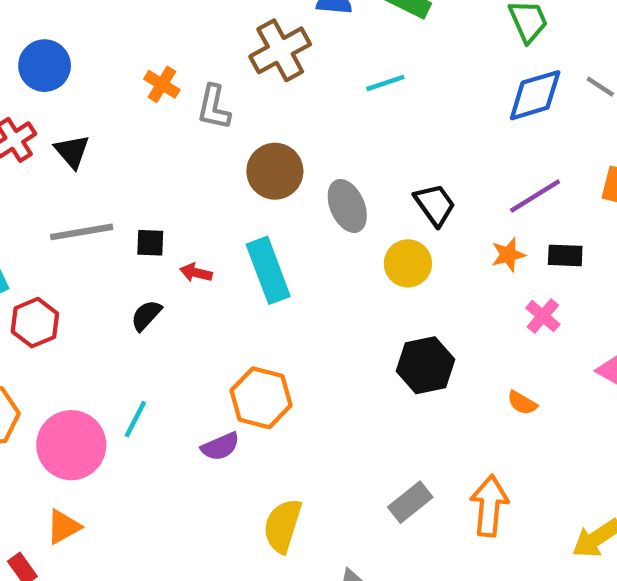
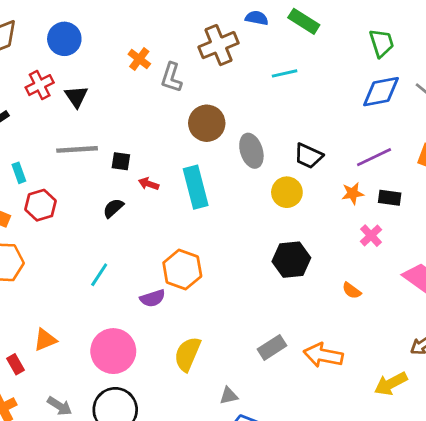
black trapezoid: (435, 205) -> (308, 156), turned 144
pink circle: (71, 445) -> (113, 351), moved
orange arrow: (489, 506) -> (323, 355), turned -90

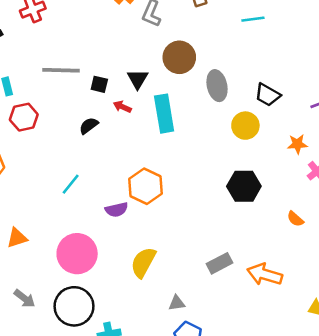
black triangle: (76, 97) -> (138, 79), moved
orange star: (353, 193) -> (297, 144), moved

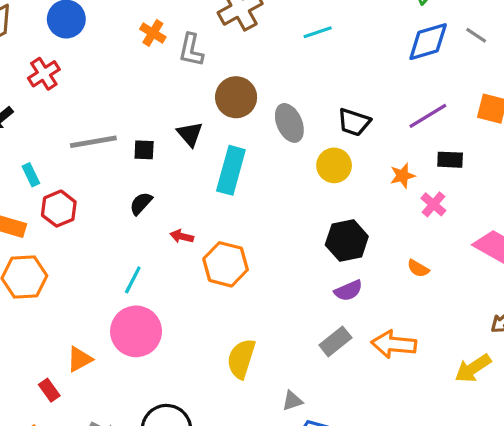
red arrow: (122, 107) -> (182, 236), moved
cyan rectangle: (164, 114) -> (231, 170), turned 36
purple semicircle: (117, 210) -> (348, 291), moved
pink circle: (77, 254) -> (136, 331), moved

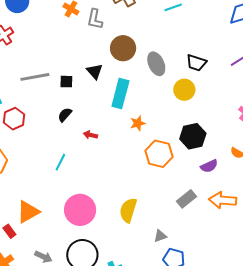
orange star: (403, 176) -> (138, 123), moved
orange hexagon: (226, 264) -> (159, 154), moved
purple semicircle: (348, 291) -> (209, 166), moved
pink circle: (136, 331) -> (80, 210), moved
orange triangle: (80, 359) -> (28, 212), size x1.4

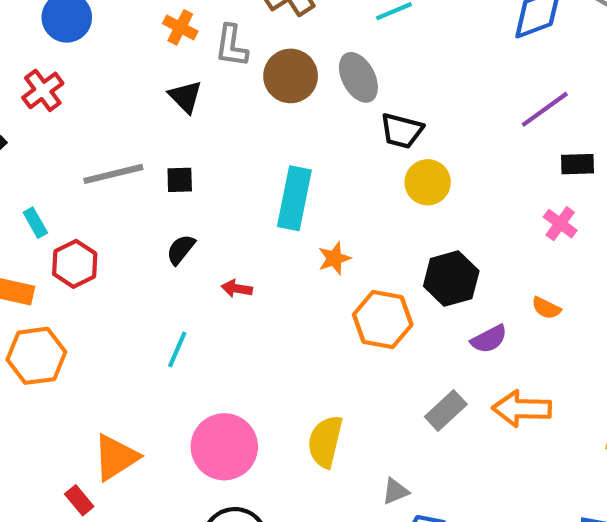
brown circle: (123, 48) -> (291, 76), moved
black trapezoid: (196, 63) -> (402, 131), moved
gray ellipse: (156, 64) -> (358, 77), moved
black triangle: (95, 71) -> (185, 97), moved

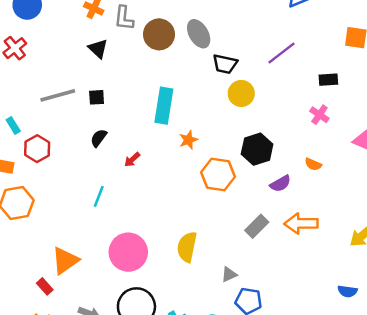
purple line: (545, 109) -> (281, 53), moved
red arrow: (237, 288) -> (132, 160), turned -49

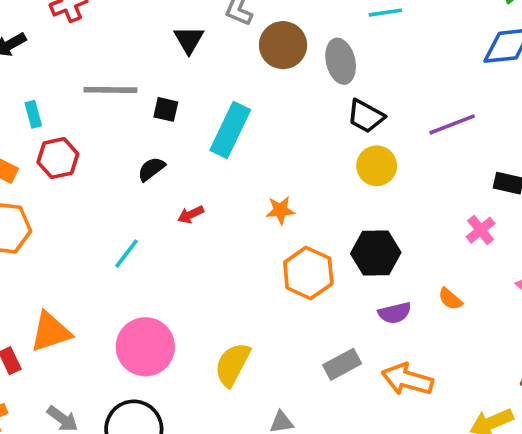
cyan rectangle: (164, 106) -> (230, 130), moved

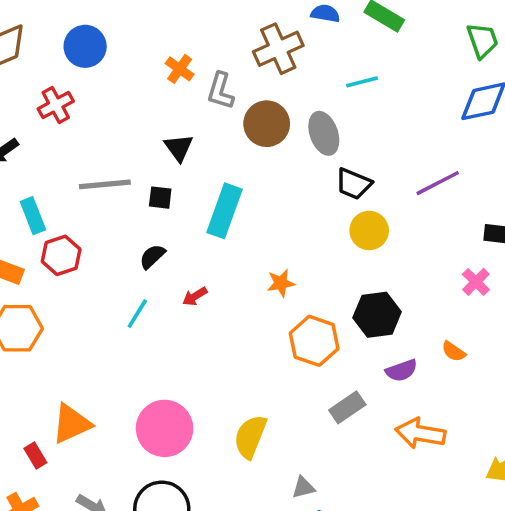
black triangle: (189, 40) -> (179, 148), moved
cyan rectangle: (33, 114) -> (33, 216), size x1.4
cyan line: (127, 254) -> (137, 314), moved
gray rectangle: (342, 364) -> (347, 407), moved

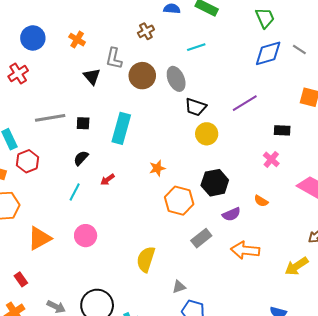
brown cross: (278, 49) -> (146, 31), size x0.6
orange cross: (180, 69) -> (77, 40), moved
black triangle: (179, 148) -> (92, 77), moved
orange triangle: (72, 424) -> (39, 238), moved
pink circle: (165, 428) -> (86, 236), moved, size x0.7

